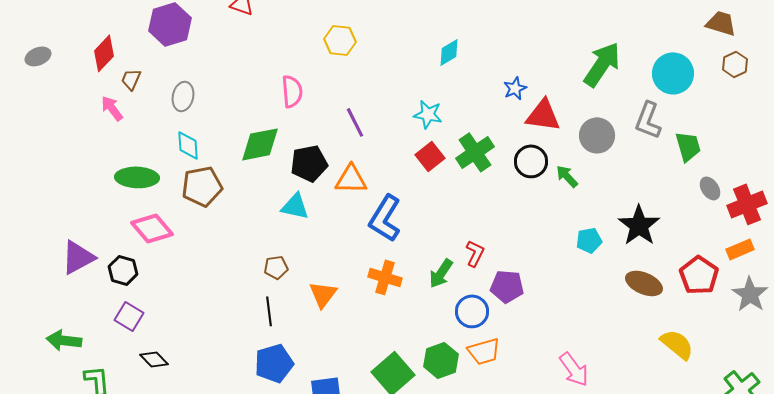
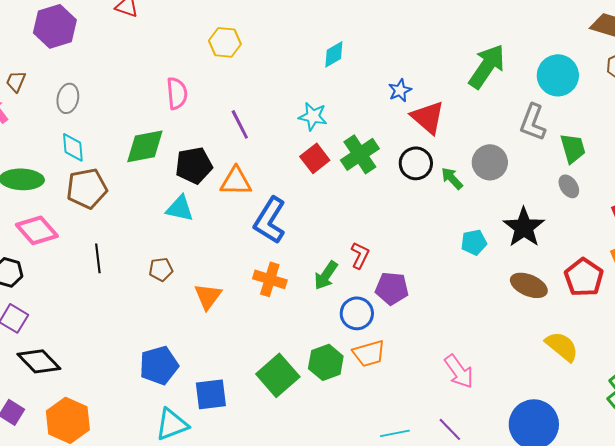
red triangle: (543, 115) -> (428, 117), turned 33
gray circle: (597, 135) -> (490, 162), moved
gray ellipse: (710, 188) -> (569, 186), moved
black line: (269, 311) -> (98, 258), moved
black diamond: (154, 359) -> (39, 361), size x1.5

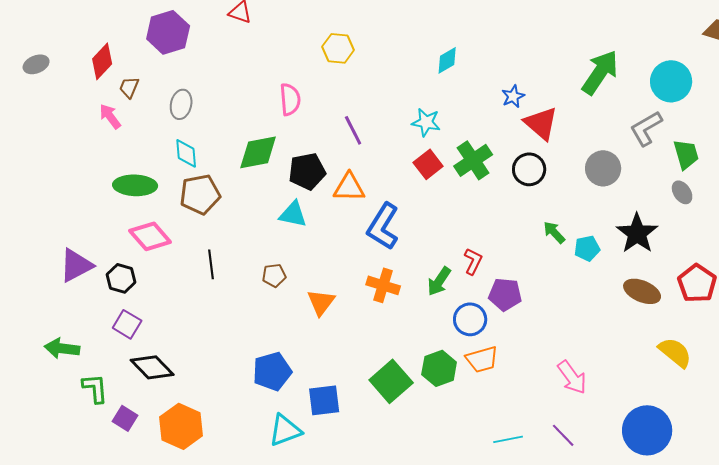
gray L-shape: (533, 122) -> (646, 128), turned 39
green arrow: (452, 178) -> (554, 232), moved

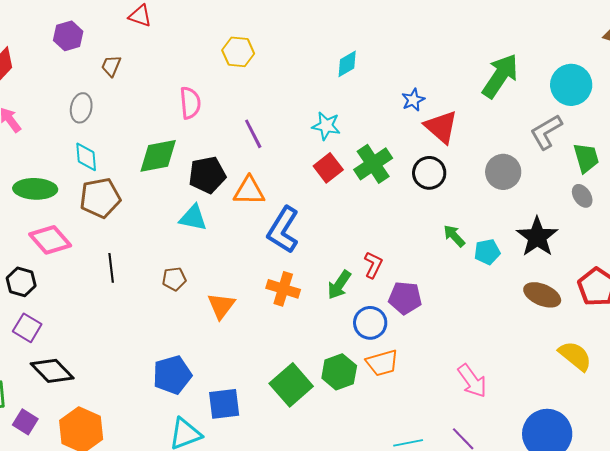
purple hexagon: (168, 32) -> (68, 36), size x0.7
brown trapezoid: (129, 87) -> (111, 66), moved

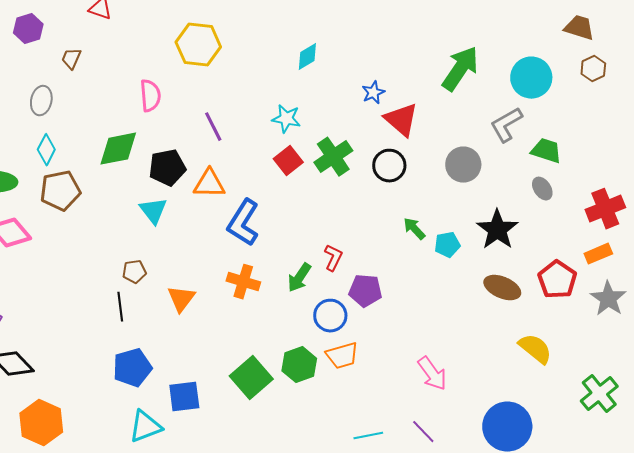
yellow hexagon: (238, 52) -> (198, 45), size x1.4
cyan diamond: (86, 157) -> (46, 150), turned 32
green trapezoid: (586, 158) -> (546, 151), turned -56
cyan triangle: (193, 218) -> (153, 211), turned 40
black line: (111, 268) -> (120, 307), moved

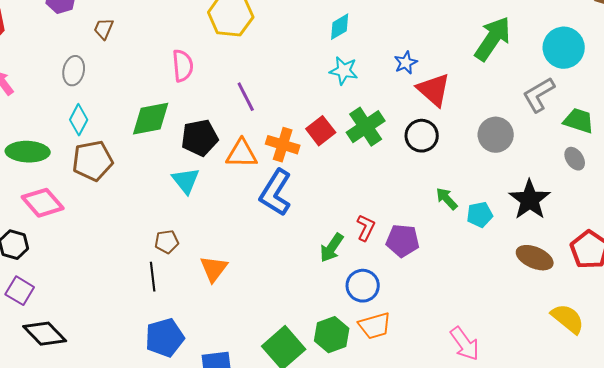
cyan star: (286, 119) -> (344, 71), moved
orange cross: (243, 282) -> (283, 145), moved
purple pentagon: (365, 291) -> (403, 241), moved

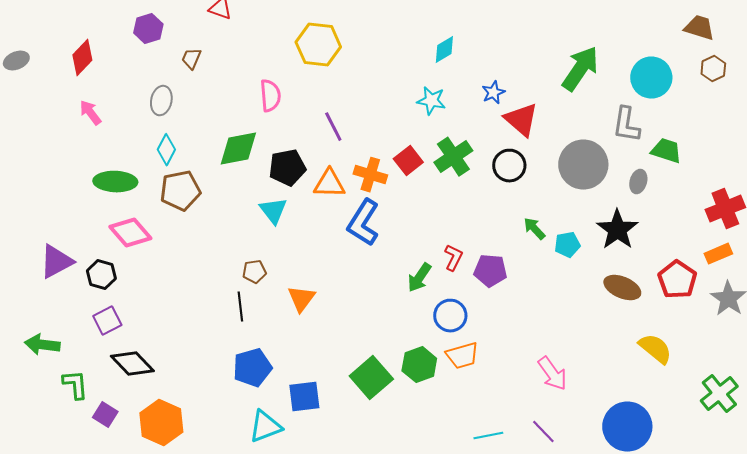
cyan diamond: (340, 27) -> (444, 50), moved
gray L-shape: (539, 95) -> (626, 125), turned -51
gray circle: (496, 135) -> (583, 165), size x1.4
gray ellipse: (575, 159) -> (638, 182), moved, turned 50
purple square: (20, 291) -> (107, 321), turned 32

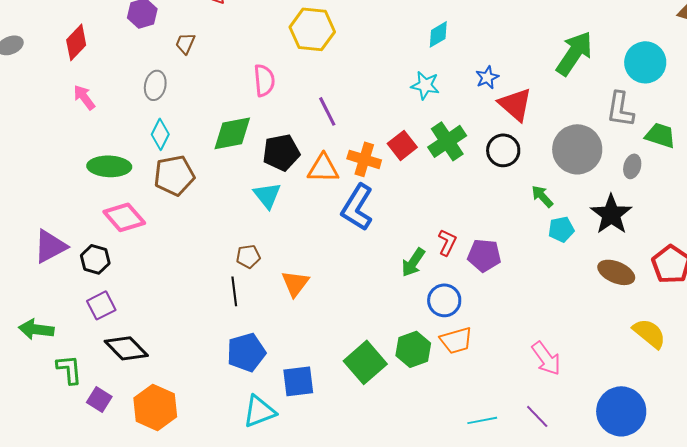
green arrow: (534, 229) -> (542, 196), moved

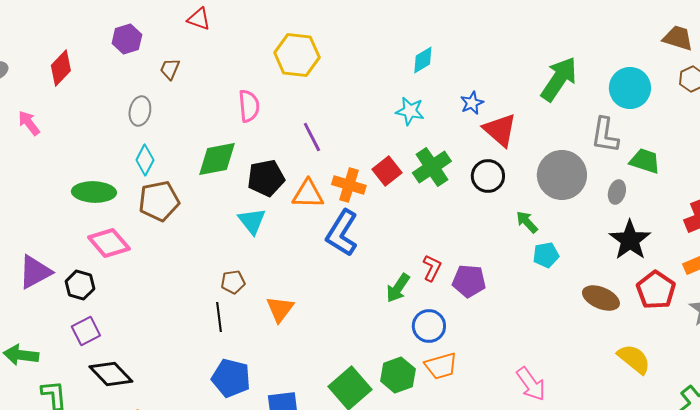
pink arrow: (84, 97) -> (29, 123), moved
black star: (611, 214) -> (630, 240), moved
blue pentagon: (246, 352) -> (231, 378), turned 30

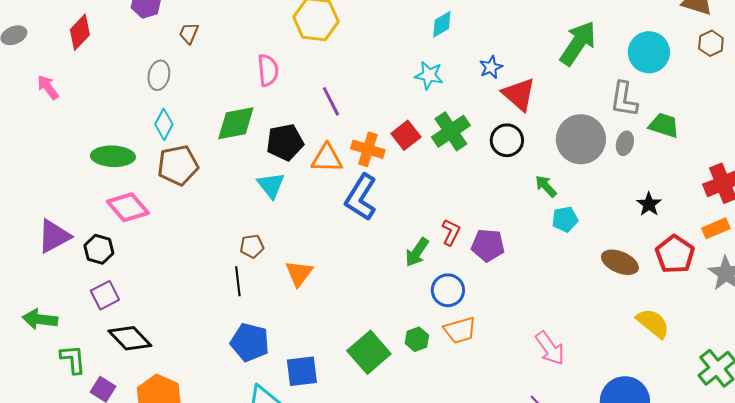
gray ellipse: (617, 192) -> (625, 143), moved
black star: (630, 240) -> (649, 204), size x0.6
green hexagon: (398, 375) -> (417, 339), size x0.7

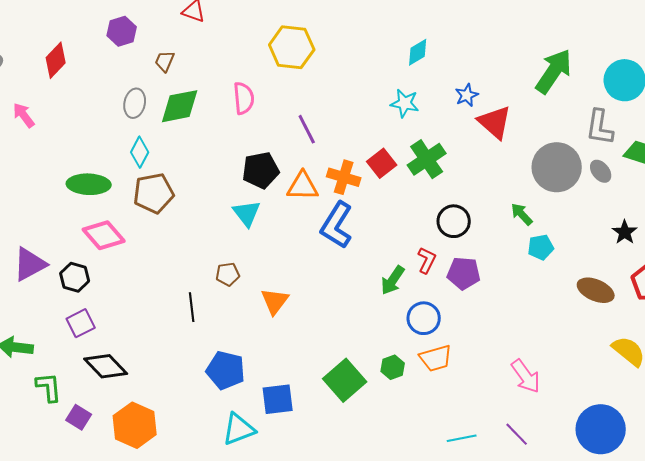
green diamond: (236, 123) -> (180, 106), moved
black circle: (507, 140) -> (454, 221), moved
gray ellipse: (625, 143) -> (601, 171), turned -55
black line: (238, 281) -> (192, 307), moved

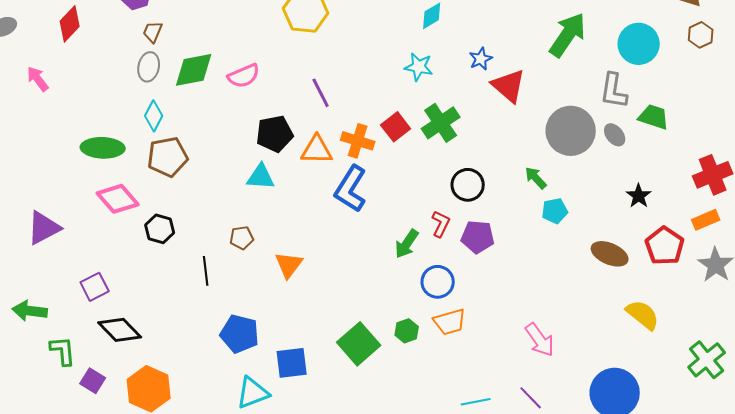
brown trapezoid: (165, 61) -> (153, 32), moved
pink semicircle: (244, 98) -> (244, 76), moved, turned 72
cyan triangle: (247, 213) -> (261, 177), turned -48
black hexagon: (75, 277) -> (160, 229), moved

